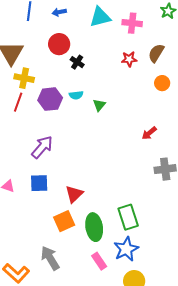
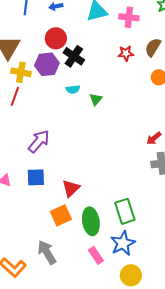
black cross: (77, 62) -> (74, 56), size x1.5
purple hexagon: (50, 99) -> (47, 64), moved
red arrow: (149, 133) -> (154, 138), moved

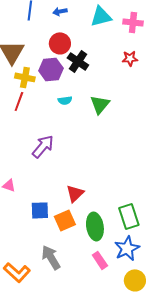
cyan semicircle: (73, 89) -> (65, 100), moved
green triangle: (96, 99) -> (100, 104), size x1.5
blue square: (36, 177) -> (40, 210), moved

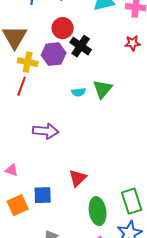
cyan semicircle: (65, 100) -> (79, 92), moved
purple arrow: (43, 146) -> (46, 131), turned 55
orange square: (65, 220) -> (18, 205), moved

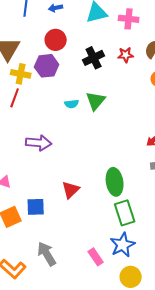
black cross: (81, 46) -> (94, 58), moved, turned 30
green ellipse: (98, 211) -> (115, 182), moved

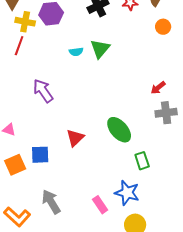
purple arrow: (39, 143) -> (43, 91), turned -130
green ellipse: (115, 182) -> (119, 130), turned -32
green rectangle: (125, 213) -> (142, 161), moved, size x0.7
blue star: (123, 245) -> (127, 193), turned -30

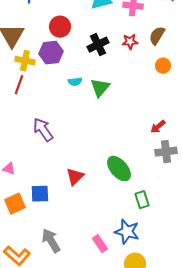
cyan semicircle: (76, 52) -> (75, 82), moved

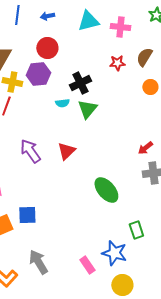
black cross: (98, 45) -> (80, 83), moved
red triangle: (75, 177) -> (66, 151), moved
green rectangle: (142, 200) -> (136, 230), moved

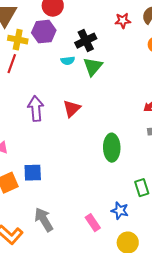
purple arrow: (30, 151) -> (36, 109), turned 30
green ellipse: (106, 190) -> (112, 148), turned 40
blue star: (114, 253) -> (120, 211), size x0.7

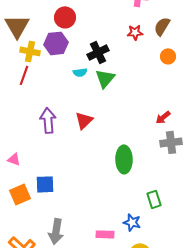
gray arrow: (44, 220) -> (56, 231), turned -140
pink rectangle: (93, 223) -> (105, 234), turned -54

